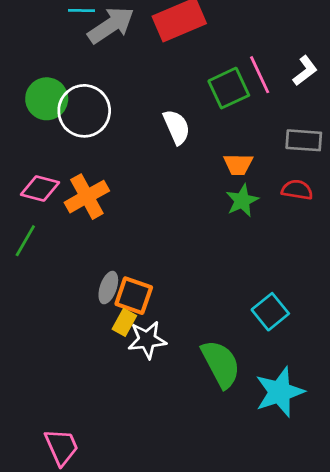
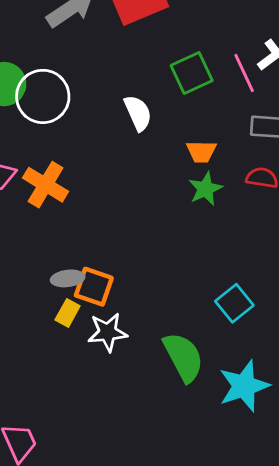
pink line: (260, 75) -> (244, 73), moved
orange cross: (87, 197) -> (46, 185), turned -30
gray ellipse: (108, 288) -> (68, 278), turned 64
yellow rectangle: (124, 322) -> (68, 313), moved

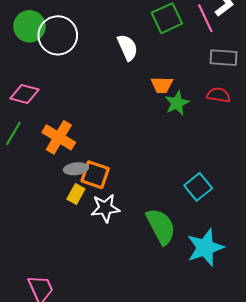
orange trapezoid: (201, 152) -> (162, 85), moved
orange cross: (46, 185) -> (59, 137), moved

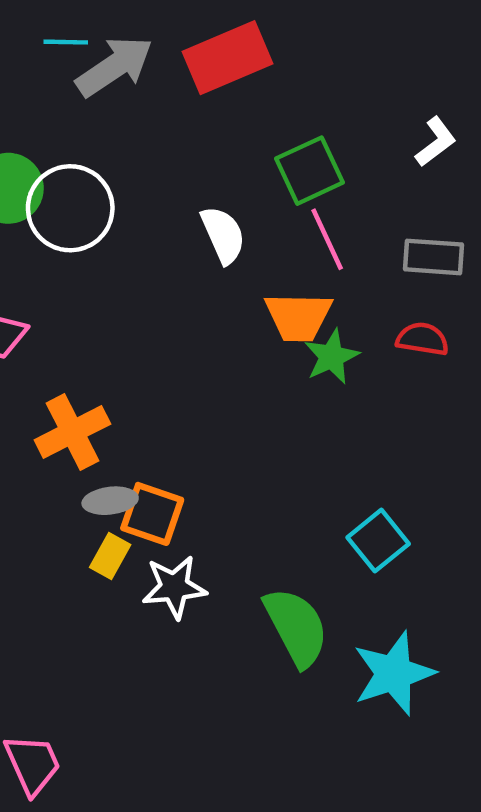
pink line: (205, 18) -> (327, 239), moved
orange trapezoid: (162, 85) -> (298, 317), size x1.4
orange cross: (59, 137) -> (72, 432), turned 32

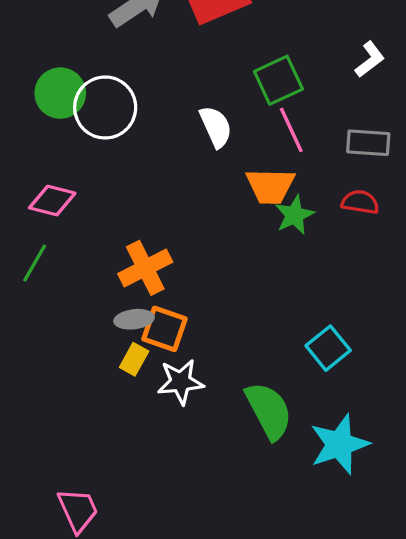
orange cross: (72, 432) -> (145, 268), moved

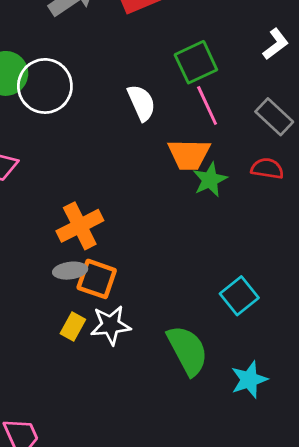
gray rectangle: (368, 143) -> (274, 117), turned 39
yellow rectangle: (134, 359) -> (73, 326), moved
cyan star: (339, 444) -> (249, 380), size x0.7

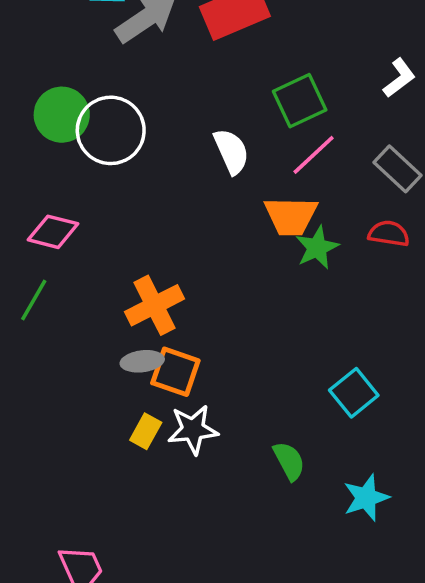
pink line: (207, 106) -> (314, 155), turned 72
green semicircle: (188, 350) -> (289, 461), size x0.6

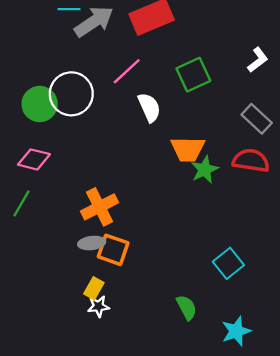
green circle: (62, 115) -> (40, 104), moved
pink line: (314, 155) -> (127, 71), moved
red semicircle: (389, 234) -> (251, 161), size x1.4
white star: (193, 429) -> (98, 306), moved, size x0.7

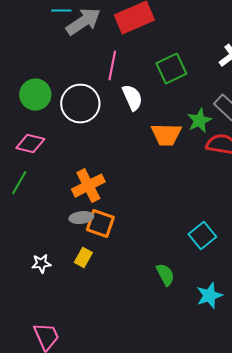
pink line: (127, 71) -> (112, 66), turned -36
white circle: (71, 94) -> (80, 104), moved
green star: (205, 170) -> (199, 121), moved
white star: (98, 306) -> (41, 264), moved

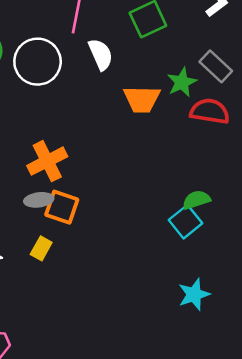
green semicircle: (165, 275) -> (196, 200), moved, turned -80

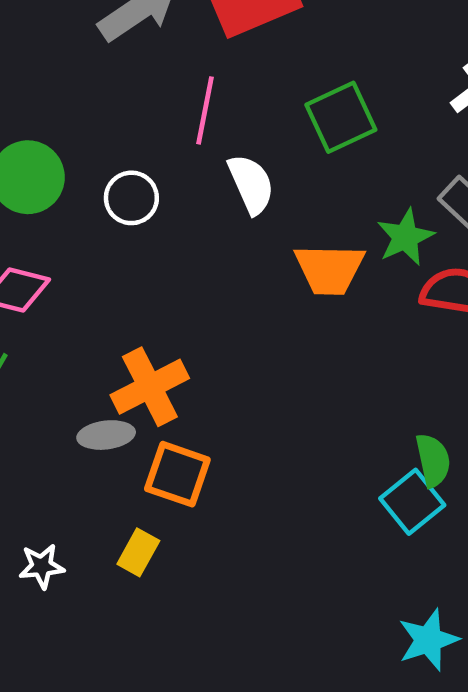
white circle: (38, 62) -> (131, 198), size x0.6
gray ellipse: (39, 200) -> (106, 435), moved
green semicircle: (196, 200) -> (433, 460), turned 96

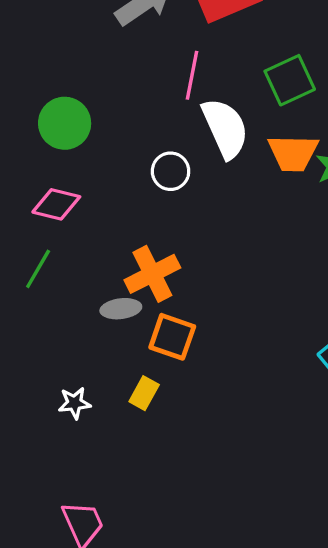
white semicircle: (251, 184) -> (225, 128), size x1.4
white circle: (131, 198) -> (171, 171), moved
orange trapezoid: (329, 269) -> (293, 153), moved

